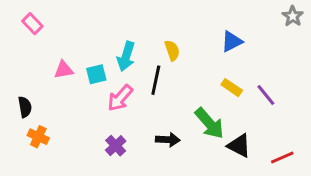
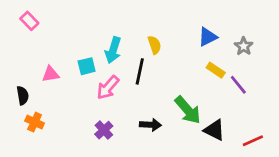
gray star: (293, 16) -> (244, 46), moved
pink triangle: (64, 70) -> (51, 74), moved
yellow rectangle: (232, 88) -> (216, 70), moved

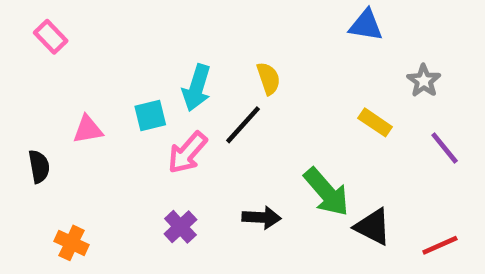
blue triangle: (208, 37) -> (366, 25), moved, turned 36
black line: (140, 71) -> (243, 125), turned 30
purple line: (238, 85) -> (445, 148), moved
orange cross: (35, 122) -> (71, 243), moved

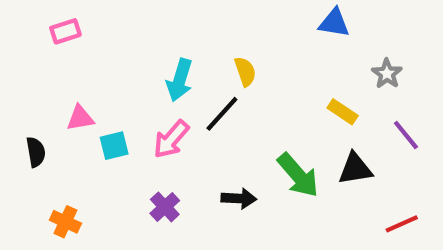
pink rectangle: (51, 37) -> (65, 31), moved, turned -64
cyan square: (150, 116) -> (114, 146), moved
black triangle: (373, 227) -> (355, 169), moved, turned -36

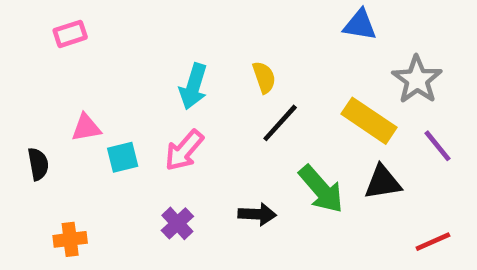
gray star: (387, 74) -> (417, 80), size x1.5
yellow rectangle: (343, 112) -> (369, 121), size x1.6
black line: (222, 114) -> (280, 123), moved
orange cross: (65, 222) -> (70, 239), turned -32

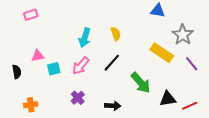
black line: (280, 123) -> (112, 63), moved
black triangle: (383, 182) -> (168, 99), moved
black arrow: (257, 214) -> (113, 106), moved

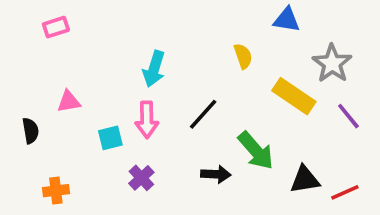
yellow semicircle: (116, 34) -> (243, 56), moved
pink arrow: (81, 66) -> (147, 120), turned -42
cyan square: (54, 69) -> (110, 138), moved
black arrow: (113, 106) -> (216, 174), moved

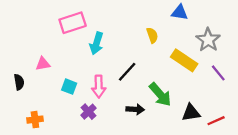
pink rectangle: (56, 27) -> (73, 23), moved, size x1.6
pink arrow: (147, 120) -> (99, 87), moved
cyan square: (110, 138) -> (69, 87), turned 35

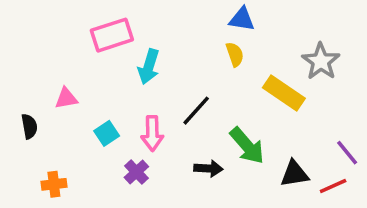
blue triangle: (180, 13) -> (242, 19), moved
purple line: (218, 73) -> (347, 153), moved
cyan square: (69, 87) -> (107, 133), turned 35

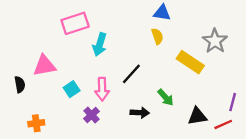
pink triangle: (66, 98) -> (44, 66), size x1.5
green arrow: (247, 146) -> (166, 97), size x0.7
purple line: (347, 153) -> (233, 102), turned 54

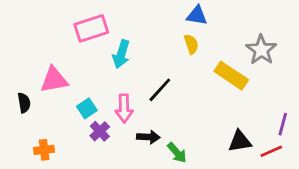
green arrow: (166, 97) -> (177, 153), moved
black arrow: (140, 113) -> (148, 137), moved
purple cross: (92, 115) -> (100, 131), moved

